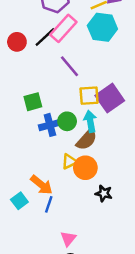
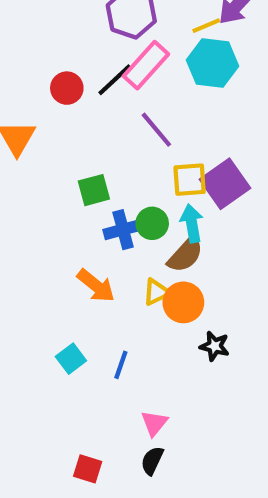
orange arrow: (41, 185) -> (96, 286), moved

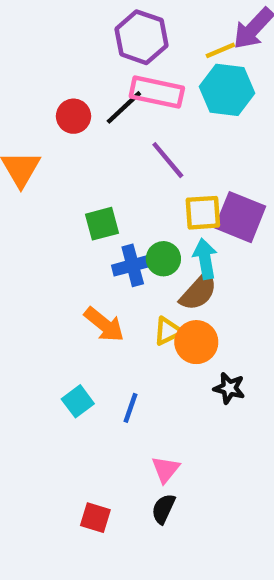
pink rectangle: (146, 65) -> (157, 92), turned 60
purple square: (225, 184) -> (240, 217), turned -33

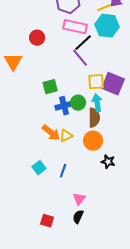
black line: (124, 107) -> (83, 43), moved
brown semicircle: (199, 292) -> (94, 118), turned -42
yellow triangle: (168, 331) -> (66, 136), moved

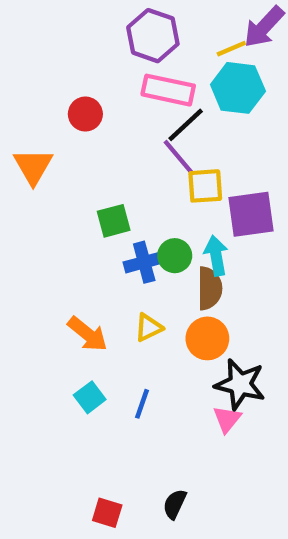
yellow square: (96, 82) -> (205, 186), moved
purple square: (113, 84) -> (251, 214), turned -30
orange arrow: (51, 133) -> (88, 334), moved
black star: (108, 162) -> (240, 384), size x1.6
pink triangle: (79, 199) -> (227, 419), moved

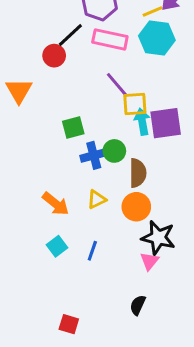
black line: (186, 125) -> (70, 35), moved
cyan arrow: (216, 256) -> (142, 122), moved
black semicircle: (175, 504) -> (138, 305), moved

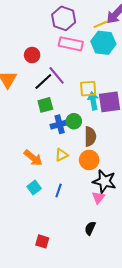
black line: (70, 35) -> (43, 81), moved
purple line: (117, 85) -> (57, 75), moved

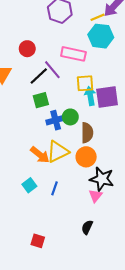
pink rectangle: (71, 44) -> (73, 54), moved
yellow triangle: (62, 155) -> (58, 152), size x1.6
orange arrow: (33, 158) -> (40, 155), moved

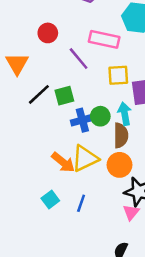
black line: (39, 76) -> (39, 94), moved
cyan arrow: (90, 96) -> (125, 114), moved

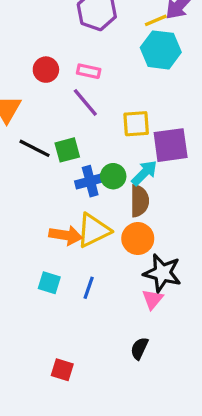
pink rectangle: (104, 39) -> (89, 71), moved, size x0.6
black line: (39, 94) -> (34, 148), turned 70
cyan arrow: (125, 114) -> (144, 173), turned 55
orange arrow: (63, 162) -> (66, 235), turned -30
cyan square: (50, 199) -> (49, 283), turned -36

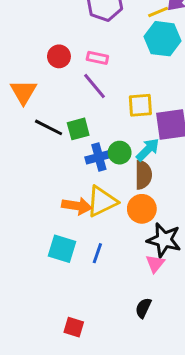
cyan square: (49, 283) -> (62, 249), size x1.4

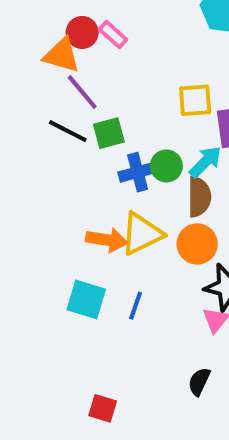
pink rectangle: (97, 58) -> (113, 35), moved, turned 30
purple line: (94, 86) -> (82, 92), moved
orange triangle: (23, 92) -> (62, 55), moved, turned -44

